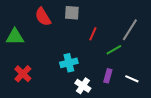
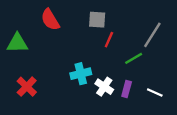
gray square: (72, 13) -> (97, 20), moved
white cross: (83, 86) -> (104, 87), moved

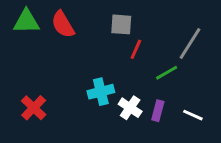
green triangle: (17, 43) -> (26, 21), moved

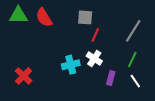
green line: (167, 73) -> (132, 60), moved, turned -35
white cross: (130, 108) -> (94, 58), moved
white line: (193, 115) -> (135, 81), turned 32

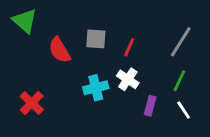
green triangle: (18, 15) -> (25, 21), turned 42
red semicircle: (44, 17) -> (60, 50), moved
gray square: (85, 17) -> (96, 39), moved

